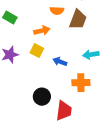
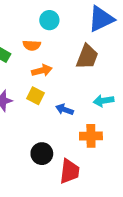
orange semicircle: (57, 11) -> (32, 45), moved

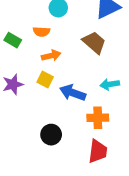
brown trapezoid: (87, 57) -> (94, 42), turned -70
blue arrow: (64, 110) -> (73, 93), size x1.5
red trapezoid: (70, 171) -> (98, 151), moved

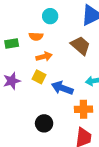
green rectangle: (13, 40) -> (12, 43), turned -40

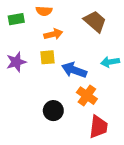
yellow square: (39, 77) -> (48, 57), turned -32
orange cross: (84, 109) -> (87, 96), moved, turned 36

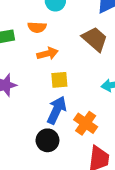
yellow square: (48, 57) -> (59, 80), moved
blue arrow: (74, 70) -> (57, 110), moved, turned 95

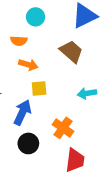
orange arrow: (47, 54) -> (28, 65), turned 30
blue arrow: (57, 110) -> (22, 112), moved

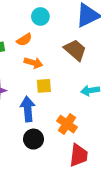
orange semicircle: (19, 41) -> (24, 40), turned -35
blue arrow: (22, 112) -> (28, 109), turned -30

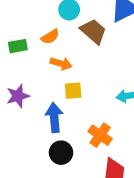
brown trapezoid: (75, 50) -> (93, 31), moved

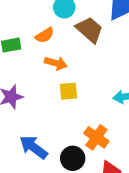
blue arrow: (54, 118) -> (34, 147), moved, turned -48
black circle: (61, 153) -> (73, 158), moved

